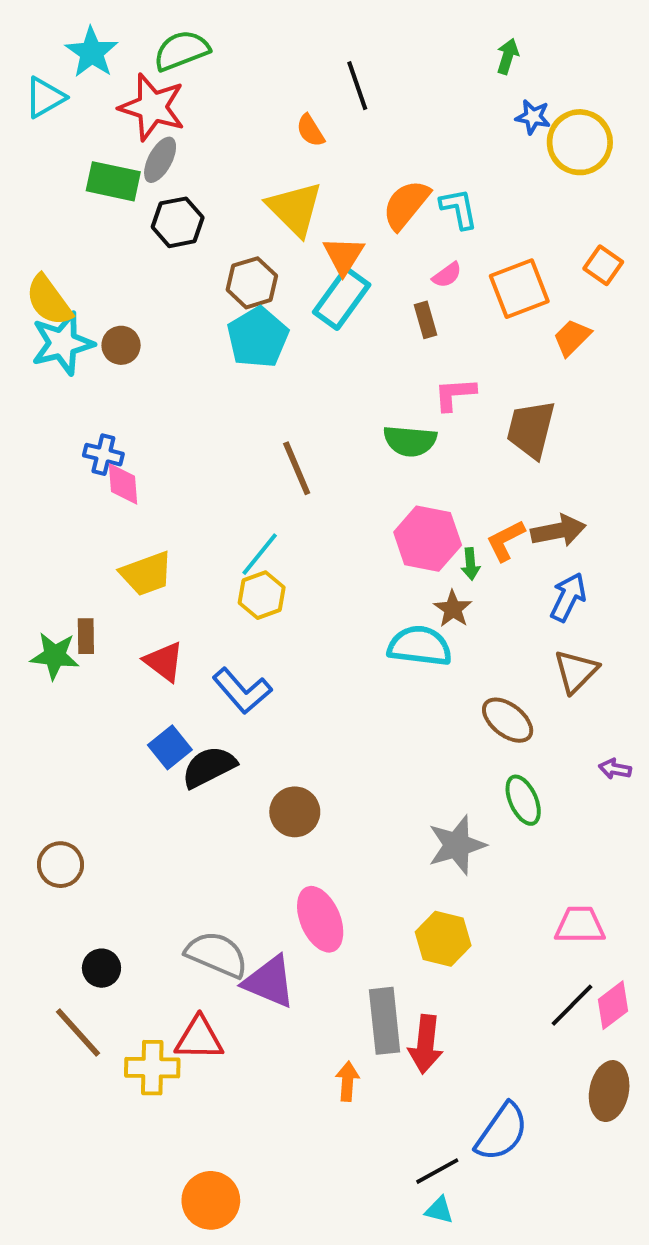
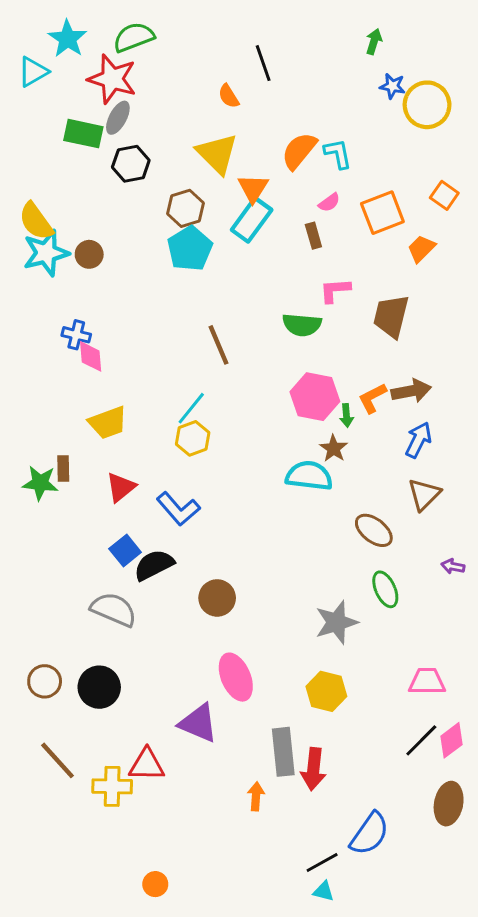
red triangle: (164, 662) -> (121, 487), turned 44
brown circle: (60, 865) -> (45, 681), moved
gray semicircle: (217, 954) -> (114, 609), moved
black circle: (101, 968) -> (99, 687), moved, size x1.5
orange circle: (211, 1200) -> (155, 884), size x0.6

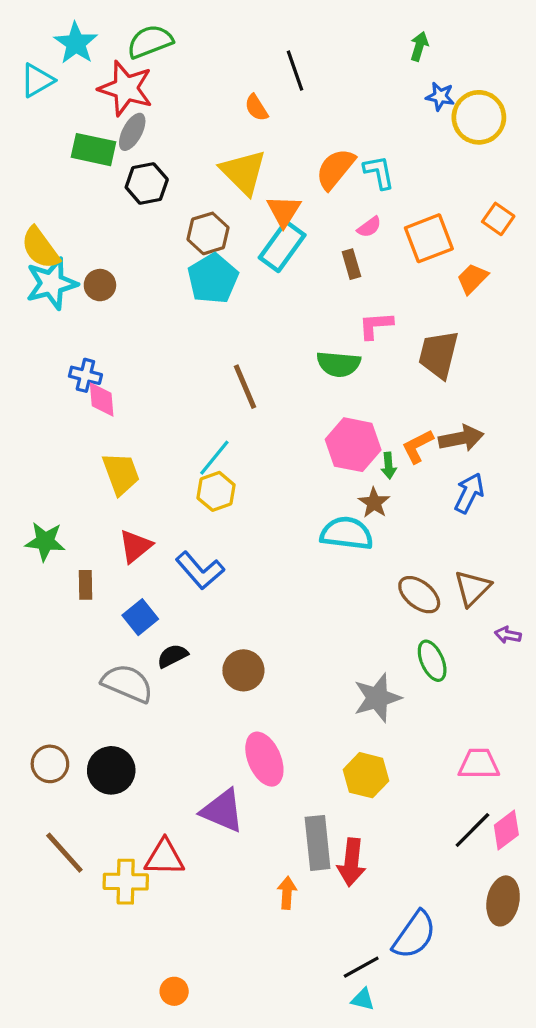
yellow trapezoid: (108, 423) -> (121, 474), turned -90
brown rectangle: (63, 469) -> (85, 585), moved
brown triangle: (424, 494) -> (472, 588), moved
black semicircle: (154, 565) -> (172, 656), moved, size x0.7

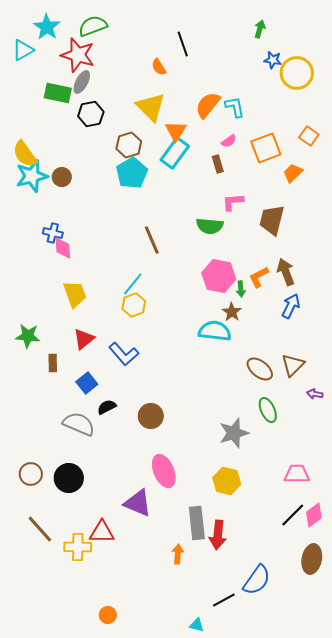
brown arrow: (461, 438) -> (286, 272), turned -100
cyan triangle: (363, 999) -> (197, 625), moved

